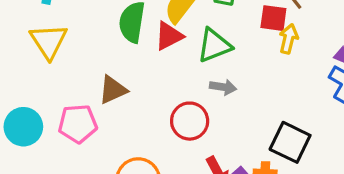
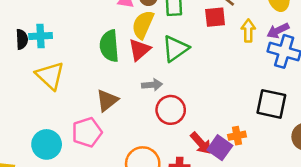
yellow arrow: (289, 39) -> (248, 31), moved
gray arrow: (223, 87) -> (152, 85), moved
black square: (290, 142) -> (271, 104), moved

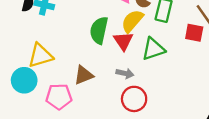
red triangle: (140, 50) -> (123, 41), turned -40
yellow triangle: (50, 76) -> (40, 56), moved, turned 44
cyan circle: (47, 144) -> (24, 80), moved

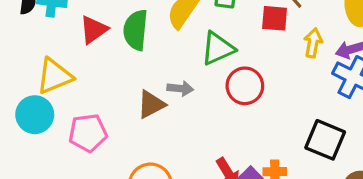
red triangle: (123, 41) -> (94, 30), moved, turned 35
brown triangle: (84, 75) -> (151, 104), moved
red circle: (134, 99) -> (245, 86), moved

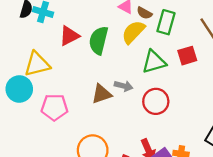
red square: (275, 18) -> (187, 56), moved, turned -30
red circle: (245, 86) -> (156, 101), moved

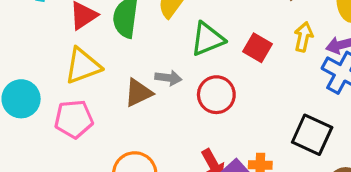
red square: (187, 56) -> (258, 48), moved, turned -36
yellow triangle: (37, 64) -> (83, 66), moved

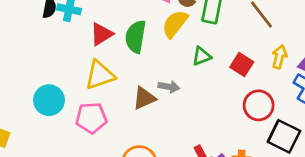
green triangle: (208, 39) -> (202, 56), size x0.7
red circle: (216, 95) -> (259, 105), moved

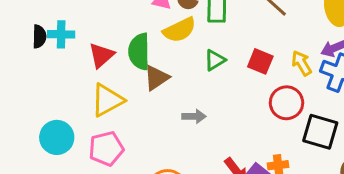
yellow semicircle: (175, 24) -> (179, 30), turned -144
yellow arrow: (279, 57) -> (302, 63), moved, turned -35
gray arrow: (169, 87) -> (194, 116), moved
brown triangle: (144, 98) -> (156, 78), moved

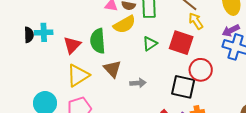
red square: (260, 61) -> (181, 43), size x1.4
yellow arrow: (302, 63) -> (196, 21), moved
brown triangle: (156, 78) -> (112, 69), moved, turned -36
black square: (320, 132) -> (183, 87), moved

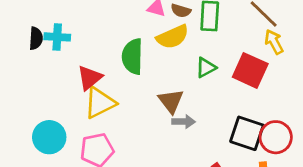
red triangle: (72, 45) -> (90, 78), moved
brown triangle: (112, 69) -> (171, 101), moved
red circle: (201, 70) -> (276, 137), moved

